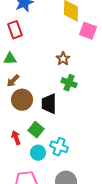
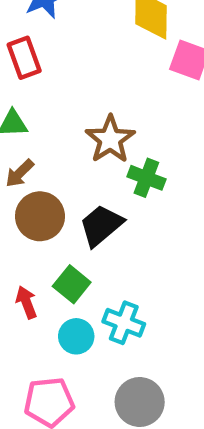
brown star: (63, 59) -> (110, 139), moved, size x1.5
black trapezoid: (49, 104) -> (101, 225), turned 50

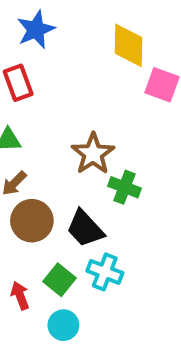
black trapezoid: (101, 225) -> (85, 229), turned -93
cyan cross: (124, 323) -> (105, 272), moved

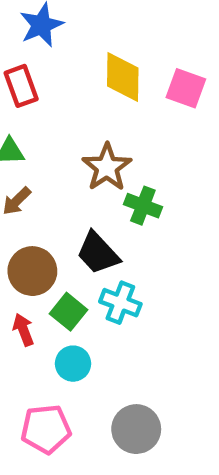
yellow diamond: (128, 45) -> (123, 77), moved
brown circle: (32, 221) -> (32, 271), moved

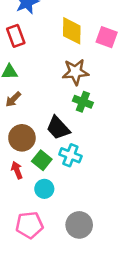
brown star: (107, 167) -> (75, 72), moved, turned 30

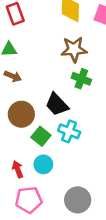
brown arrow: (13, 99) -> (13, 76), turned -112
red arrow: (17, 170) -> (18, 169), moved

